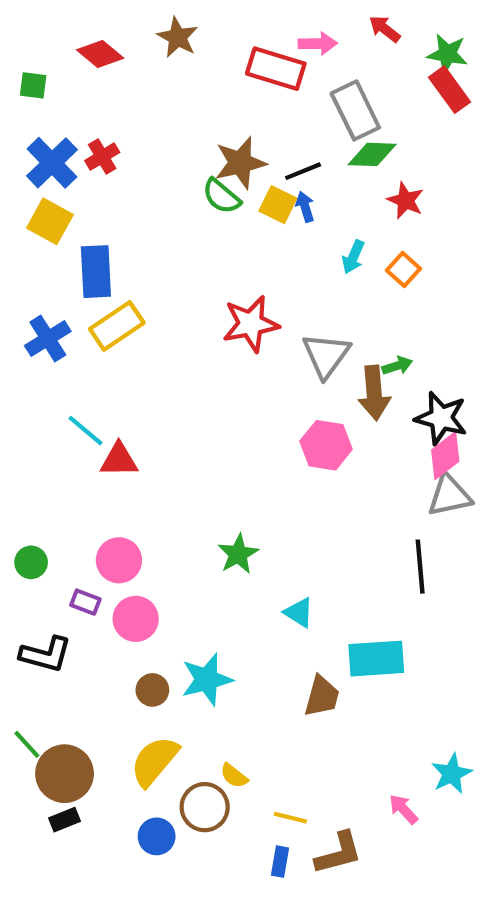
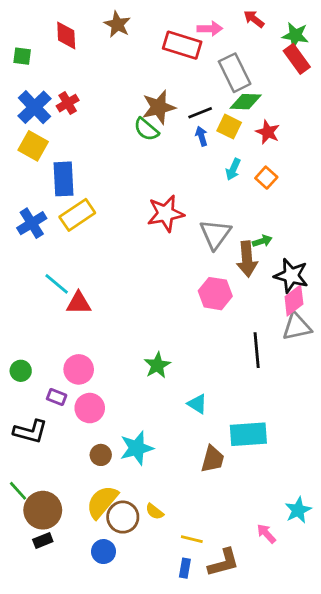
red diamond: (100, 54) -> (66, 35), turned 48
yellow square: (278, 205) -> (229, 127), moved
black line: (420, 567) -> (257, 350), moved
brown circle: (205, 807) -> (123, 517), moved

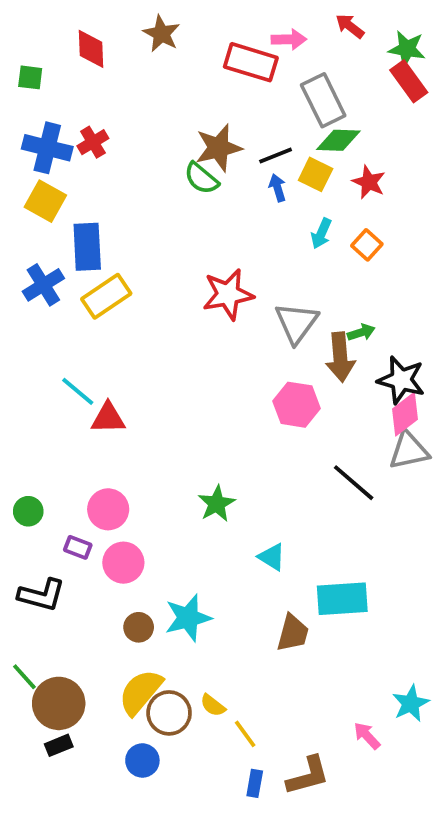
blue cross: (35, 107) -> (47, 148), turned -32
blue cross: (32, 223) -> (43, 285), moved
black line: (257, 350) -> (354, 483), turned -44
yellow line: (192, 539) -> (245, 734), moved, turned 40

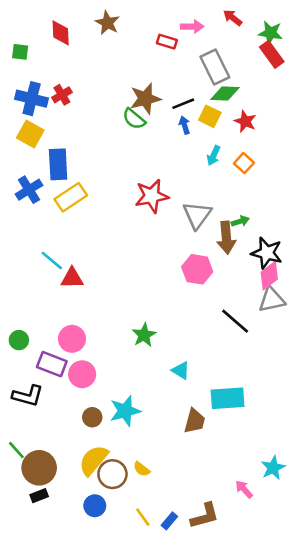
red rectangle: (251, 62) -> (167, 42), size x0.6
purple rectangle: (78, 547) -> (52, 364), size x1.6
yellow line: (245, 734) -> (143, 517), moved
blue rectangle: (255, 783) -> (169, 521), turned 30

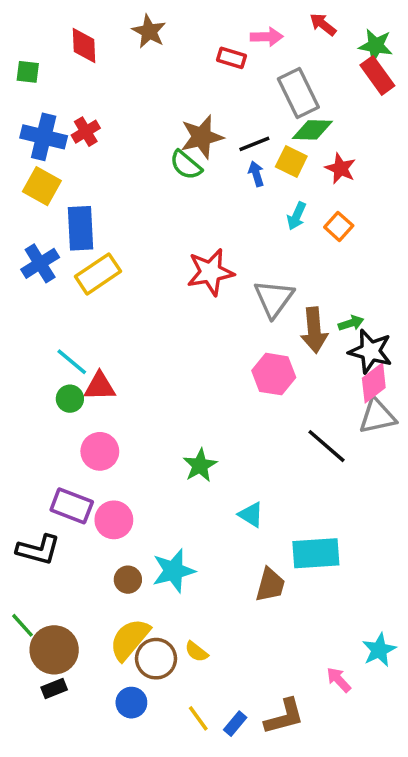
green arrow: (240, 221) -> (351, 323), moved
pink circle: (72, 339) -> (100, 451), moved
green circle: (19, 340) -> (70, 399), moved

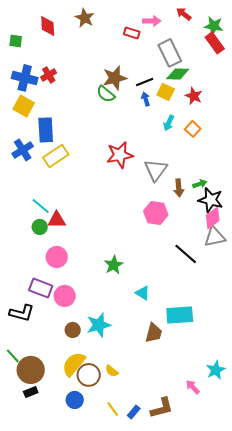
brown arrow: (314, 330) -> (179, 188), size x0.7

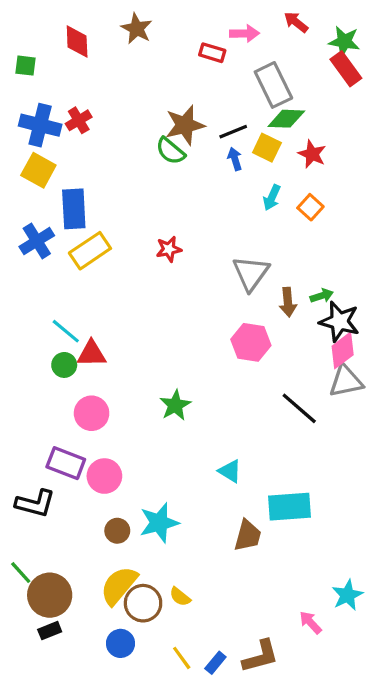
red star: (120, 155) -> (169, 249), moved, size x0.6
green star: (114, 265) -> (175, 405), moved

